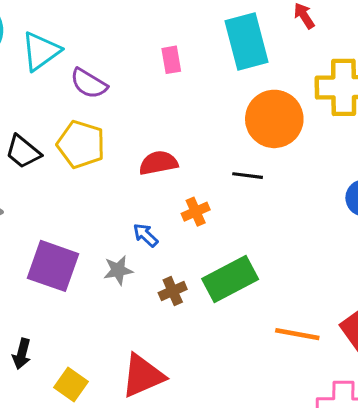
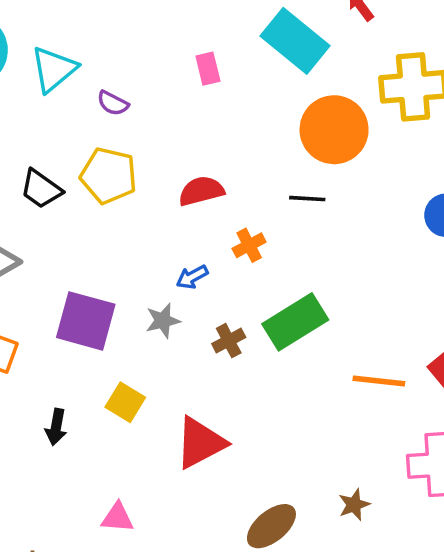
cyan rectangle: (247, 41) -> (295, 41), turned -32
purple semicircle: (89, 83) -> (113, 103), size x0.7
blue arrow: (146, 235) -> (192, 277), turned -68
yellow square: (71, 384) -> (125, 402), moved

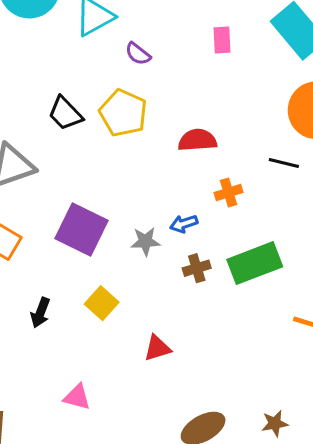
blue arrow: (192, 277) -> (184, 224), moved
red triangle: (200, 443) -> (157, 348), size x0.6

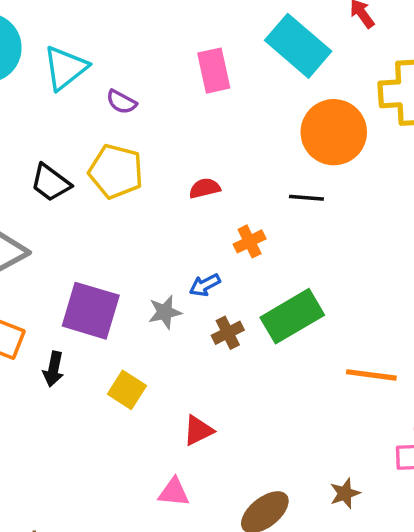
pink rectangle: (222, 40) -> (214, 71), size x1.4
red semicircle: (197, 140) -> (205, 188), size x0.7
black arrow: (40, 313) -> (53, 369), moved
pink triangle: (77, 397) -> (174, 492), moved

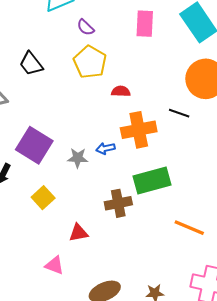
yellow pentagon: (116, 171) -> (90, 62), moved
orange cross: (250, 241) -> (139, 130), size x1.8
brown cross: (228, 333) -> (118, 203), moved, size x1.4

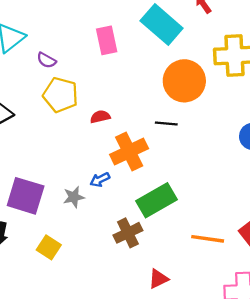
red triangle: (79, 233) -> (158, 279), moved

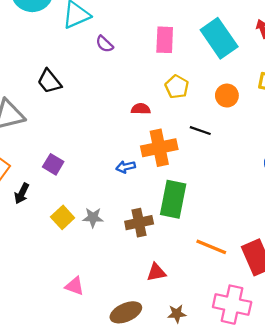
orange circle: (184, 81) -> (227, 96), size x0.6
yellow pentagon: (60, 95) -> (177, 87), moved, size x0.7
purple square: (26, 196) -> (53, 164), size x0.6
gray star: (74, 197) -> (93, 218), moved
green rectangle: (156, 200) -> (173, 199), turned -63

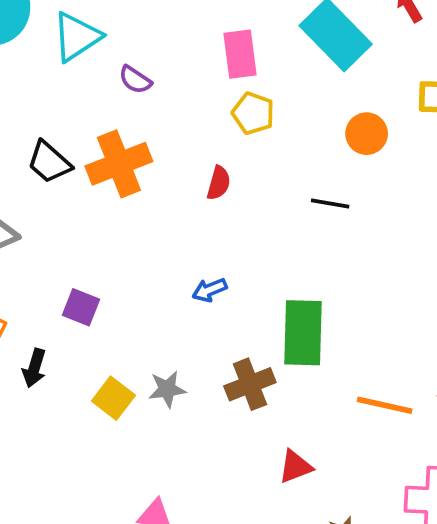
yellow pentagon: (177, 87) -> (253, 113), moved
red semicircle: (141, 109) -> (219, 183), turned 114
orange cross: (159, 148) -> (119, 164), moved

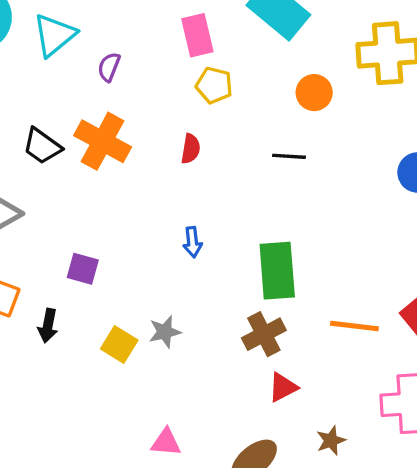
purple semicircle: (135, 80) -> (109, 67), turned 84
orange cross: (119, 164) -> (103, 141), turned -34
blue arrow: (210, 290) -> (192, 242), turned -68
brown cross: (250, 384) -> (264, 334), moved

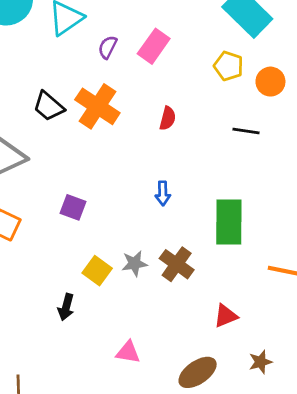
pink rectangle: (197, 35) -> (154, 46), moved, turned 44
yellow pentagon: (214, 85) -> (229, 66), moved
black arrow: (48, 326) -> (66, 307), moved
brown cross: (264, 334) -> (177, 264), moved, turned -32

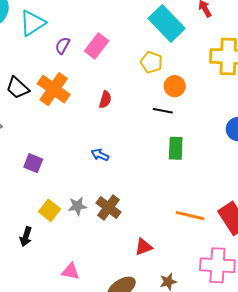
orange circle: (270, 82) -> (175, 86), moved
blue arrow: (163, 193) -> (100, 155), turned 114
green rectangle: (229, 222) -> (176, 148), moved, size x0.7

